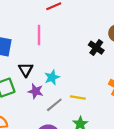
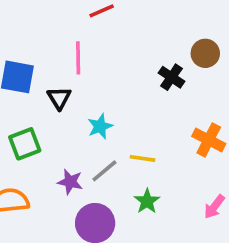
black triangle: (26, 70) -> (59, 98), moved
purple star: (36, 91) -> (70, 182), moved

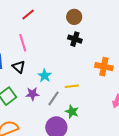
brown circle: (205, 53) -> (74, 17), moved
purple star: (70, 182) -> (32, 94), moved
green star: (147, 201) -> (72, 112), moved

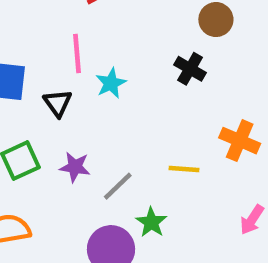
brown circle: (74, 17) -> (216, 20), moved
cyan star: (45, 76) -> (111, 83), moved
yellow line: (72, 86) -> (184, 169), moved

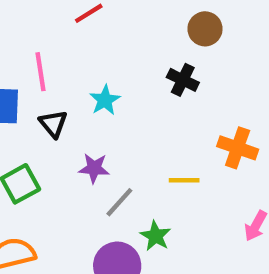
pink line: (77, 54) -> (41, 72), moved
purple star: (75, 167) -> (94, 168), moved

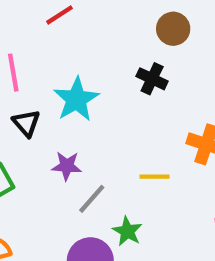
cyan star: (105, 100) -> (76, 99), size x1.5

